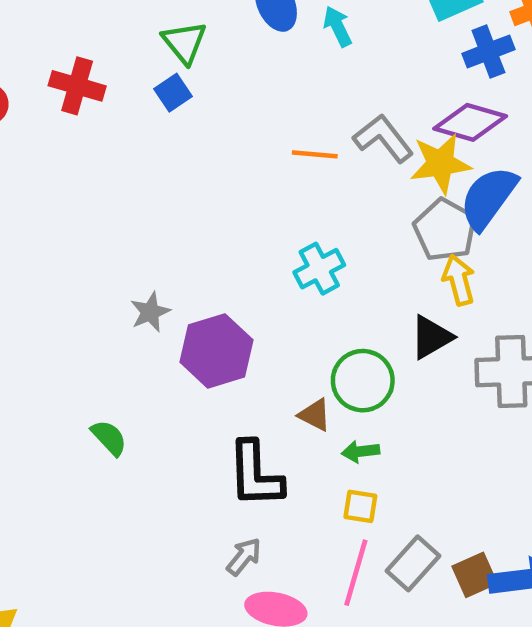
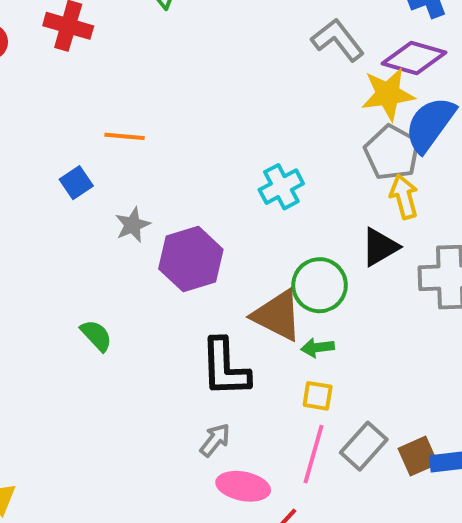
blue square: (173, 93) -> (76, 183), moved
gray L-shape: (383, 138) -> (338, 40), moved
orange line: (315, 154) -> (124, 136), moved
brown triangle: (315, 415) -> (277, 315), size x1.8

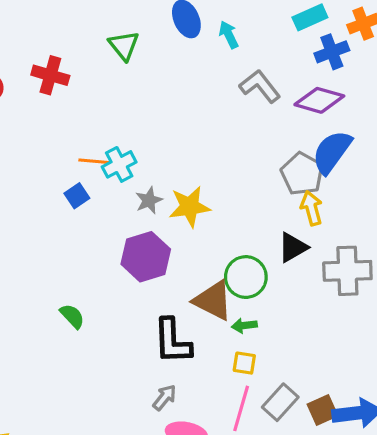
yellow star: (388, 94) -> (190, 207), moved
blue square: (76, 183) -> (77, 196), moved
cyan cross: (281, 187) -> (119, 164), moved
gray star: (133, 225) -> (149, 200), moved

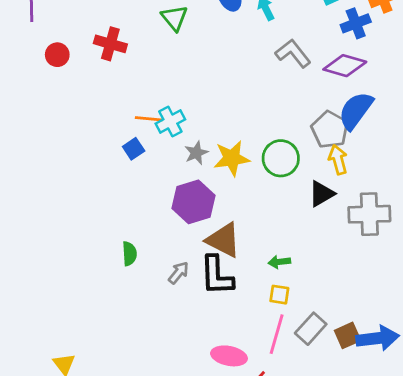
green circle: (246, 277) -> (281, 158), moved
brown triangle: (213, 300) -> (224, 240), moved
green semicircle: (72, 316) -> (129, 254), turned 40
gray arrow: (165, 397) -> (179, 273), moved

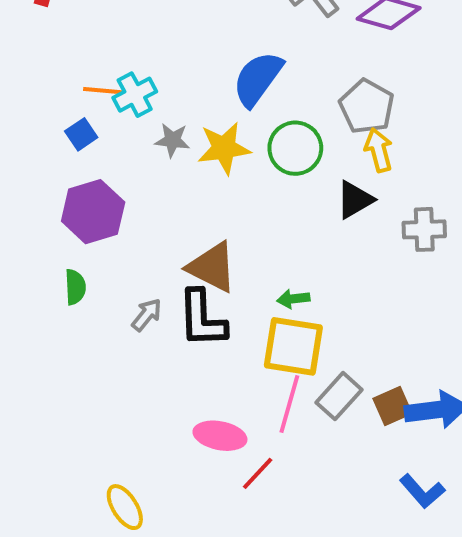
blue semicircle: (356, 111) -> (258, 79), moved
gray star: (196, 153) -> (172, 140), turned 30
purple hexagon: (194, 202) -> (93, 212), moved
gray cross: (369, 214) -> (424, 229), size x0.7
yellow square: (279, 295) -> (293, 346), size x2.0

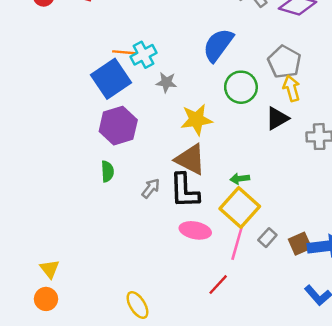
blue square: (81, 134) -> (111, 79), size x2.0
yellow star: (224, 148) -> (196, 120), moved
yellow square: (293, 346) -> (240, 208), turned 33
gray rectangle: (339, 396) -> (267, 238), size x0.7
pink ellipse: (220, 436) -> (195, 230), moved

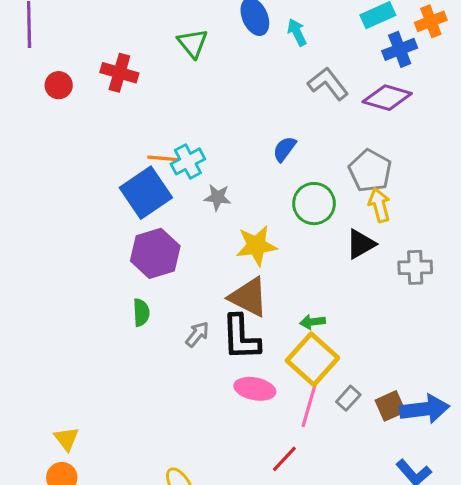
blue semicircle: (218, 45) -> (284, 149), size x0.6

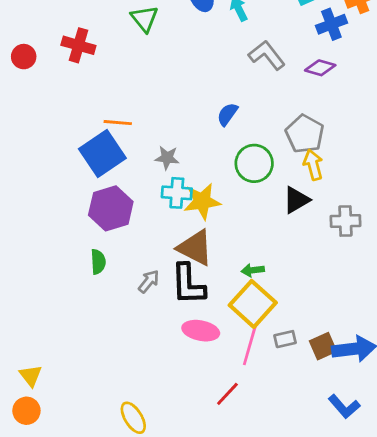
purple diamond: (387, 98) -> (320, 68), size x0.7
cyan cross: (188, 161) -> (177, 193), moved, turned 32
gray rectangle: (348, 398) -> (285, 339), turned 35

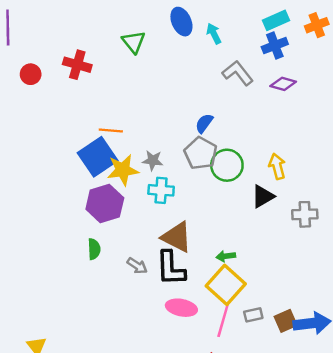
blue cross: (331, 24) -> (275, 45), moved
gray pentagon: (305, 134) -> (201, 153), moved
yellow star: (202, 201) -> (123, 170), moved
gray arrow: (149, 281) -> (137, 266), turned 84

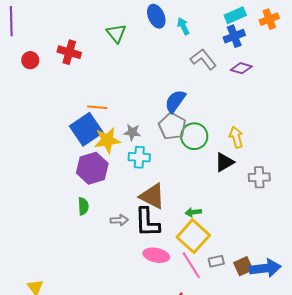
blue semicircle: (204, 123) -> (175, 101), size x1.4
gray arrow: (137, 266) -> (119, 220), turned -36
pink line: (223, 320) -> (191, 265), turned -48

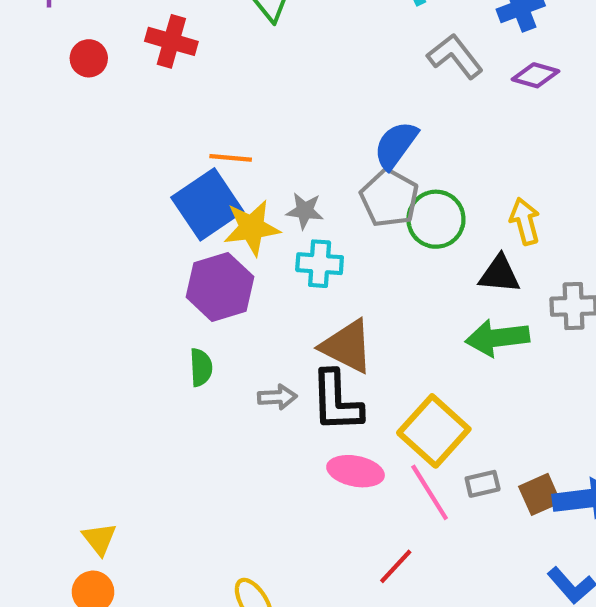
black triangle: (224, 162) -> (499, 274), turned 35
green arrow: (193, 212) -> (497, 338), moved, size x1.8

